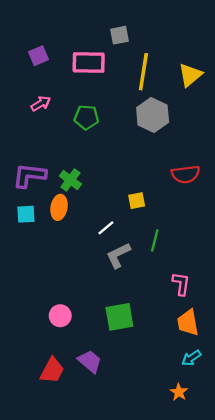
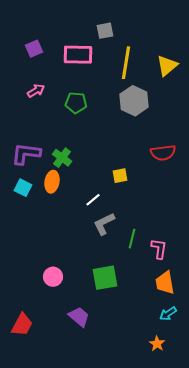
cyan square: (26, 214) -> (23, 188), turned 30
green line: (155, 240) -> (132, 239), moved
red trapezoid: (52, 370) -> (22, 325), moved

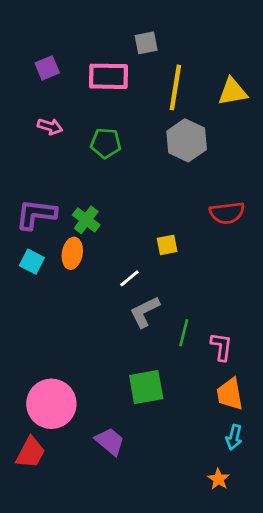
yellow triangle: (167, 66) -> (233, 92), turned 30
pink arrow: (36, 91) -> (50, 126), turned 48
pink circle: (53, 277) -> (51, 404), moved, size x1.8
cyan arrow: (168, 314) -> (234, 437), turned -42

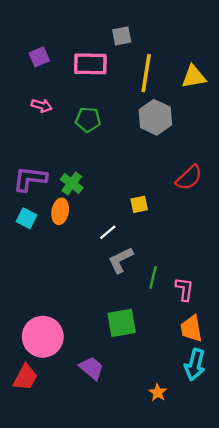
red semicircle: (227, 213) -> (189, 178), turned -36
cyan arrow: (234, 437) -> (195, 365), size x1.5
orange star: (219, 479) -> (158, 392), moved

